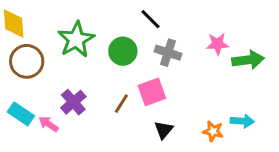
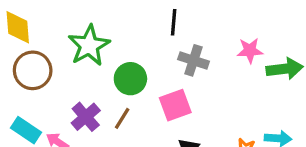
black line: (150, 19) -> (174, 22), turned 50
green circle: (123, 51) -> (130, 79), moved
brown line: (121, 104) -> (122, 118), moved

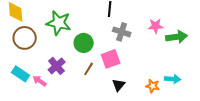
green star: (89, 45) -> (59, 23), turned -30
brown line: (122, 118) -> (89, 69), moved

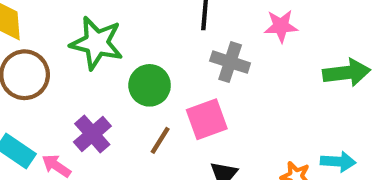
pink star: (156, 26) -> (281, 26), moved

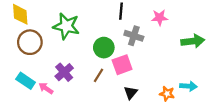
green circle: (150, 85) -> (104, 48), moved

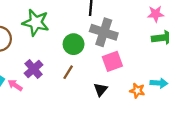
pink star: (160, 18) -> (156, 14), moved
gray cross: (134, 36) -> (104, 32), size x1.4
pink square: (122, 65) -> (112, 61), moved

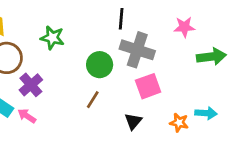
pink star: (156, 14) -> (184, 27), moved
green star: (36, 23) -> (52, 38), size x0.7
purple cross: (34, 69) -> (31, 85), moved

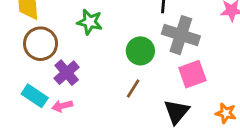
pink arrow: (27, 116) -> (62, 106), turned -48
black triangle: (133, 121) -> (177, 112), size x1.4

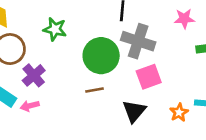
green circle: (140, 51) -> (101, 56), size x1.4
brown line: (133, 89) -> (94, 90), turned 48
orange star: (226, 113) -> (179, 112), turned 30

